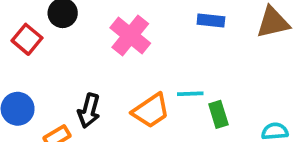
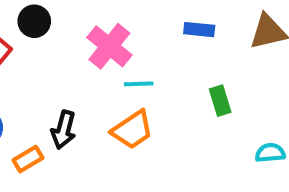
cyan line: (190, 94) -> (139, 84), moved
green rectangle: (218, 114) -> (220, 101), moved

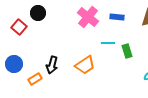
pink cross: (109, 46) -> (88, 17), moved
cyan line: (139, 84) -> (108, 43), moved

